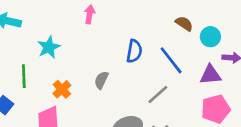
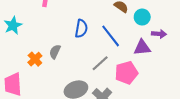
orange cross: (62, 89) -> (35, 59), moved
pink pentagon: (216, 109) -> (126, 73), moved

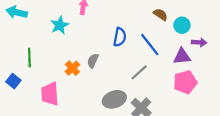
cyan star: (13, 25) -> (60, 25), moved
pink pentagon: (126, 73) -> (185, 82), moved

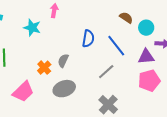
cyan star: (60, 25) -> (32, 28), turned -30
pink trapezoid: (50, 94) -> (23, 92), turned -130
gray ellipse: (114, 99) -> (64, 89), moved

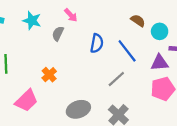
pink arrow: (54, 11) -> (71, 15), moved, turned 128
cyan star: (32, 28) -> (32, 21), moved
gray semicircle: (63, 61) -> (58, 34), moved
gray ellipse: (64, 89) -> (78, 109), moved

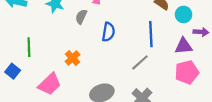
blue semicircle: (97, 43) -> (108, 32), moved
blue line: (127, 51) -> (151, 34), turned 35

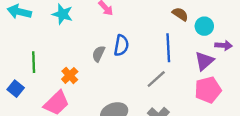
gray semicircle: (81, 17) -> (99, 54), moved
purple triangle: (184, 46) -> (204, 61), turned -36
orange cross: (72, 58) -> (70, 75), moved

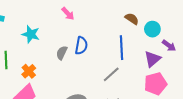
cyan star: (62, 14) -> (31, 34), moved
purple arrow: (224, 45) -> (169, 46), turned 32
orange cross: (70, 75) -> (29, 71), moved

